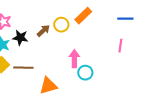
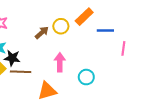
blue line: (125, 19) -> (105, 30), moved
black star: (20, 38) -> (12, 58), moved
pink arrow: (74, 59) -> (60, 62), moved

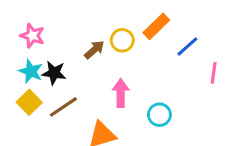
blue line: (105, 30) -> (187, 46), turned -42
black star: (12, 58) -> (54, 73), moved
brown line: (21, 72) -> (63, 107), turned -36

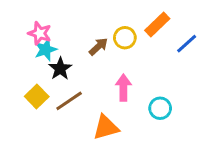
cyan star: (31, 71) -> (46, 49), moved, turned 30
black star: (54, 73) -> (60, 69), turned 30

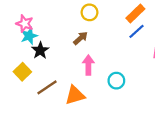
orange rectangle: (157, 25) -> (135, 13), moved
yellow circle: (125, 38) -> (89, 12), moved
brown arrow: (98, 47) -> (81, 38), moved
brown line: (69, 101) -> (47, 87), moved

